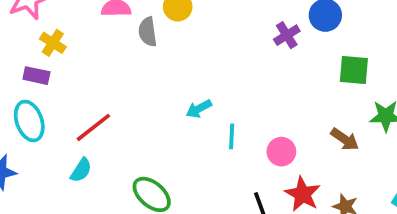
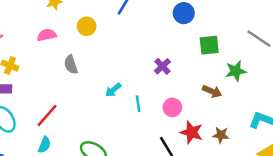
gray semicircle: (148, 32) -> (71, 65), moved
purple cross: (287, 35) -> (162, 66), moved

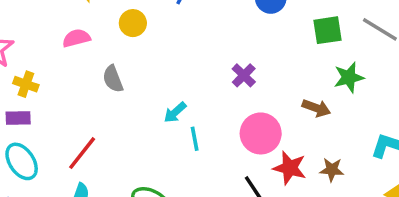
green square: (209, 45) -> (328, 30), moved
cyan line: (138, 104) -> (195, 139), moved
pink circle: (172, 107) -> (261, 133), size x1.5

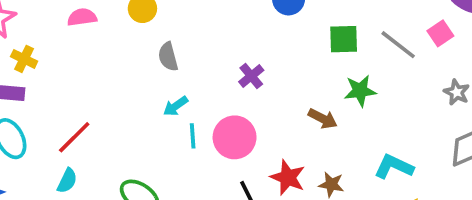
gray semicircle: (113, 79) -> (168, 57), moved
pink circle: (261, 133) -> (235, 137), moved

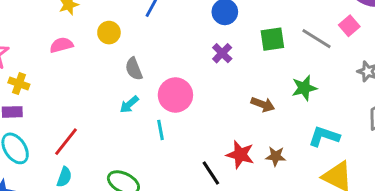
purple cross: (251, 76) -> (222, 53), moved
green star: (360, 91) -> (304, 88), moved
cyan arrow: (175, 106) -> (129, 104), moved
pink circle: (235, 137) -> (175, 95), moved

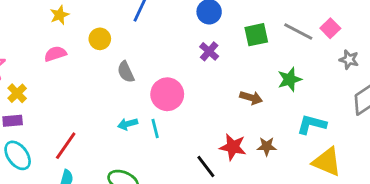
pink square: (349, 26) -> (330, 28), moved
yellow cross: (19, 84) -> (17, 93), turned 30
cyan arrow: (129, 104) -> (128, 124), moved, turned 30

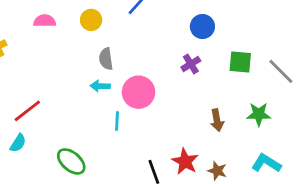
brown arrow: (251, 98) -> (217, 120), turned 45
cyan arrow: (128, 124) -> (100, 86), moved

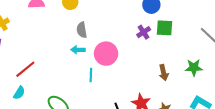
green square: (240, 62) -> (165, 28), moved

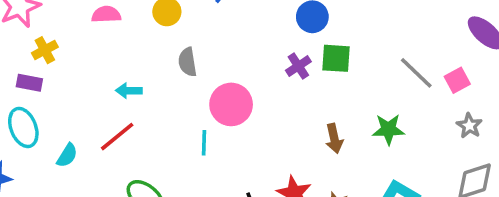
cyan arrow: (78, 50) -> (129, 91), moved
red line: (25, 69) -> (117, 137), moved
cyan semicircle: (19, 93) -> (67, 155), moved

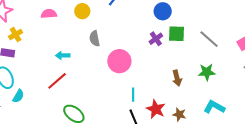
gray line: (416, 73) -> (209, 39), moved
cyan line: (204, 143) -> (133, 95), moved
cyan semicircle: (67, 155) -> (18, 96), moved

